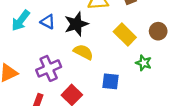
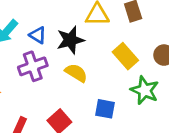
green star: (144, 63) -> (145, 90), size x1.5
purple cross: (49, 68) -> (33, 66), moved

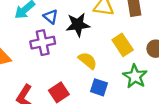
yellow semicircle: (76, 73) -> (88, 61), moved

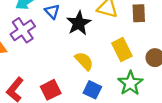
black star: (78, 25) -> (79, 23), turned -30
purple cross: (43, 43) -> (23, 30), moved, turned -30

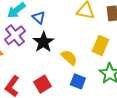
black star: (79, 23) -> (43, 42), moved
yellow rectangle: (122, 50) -> (100, 45), turned 54

